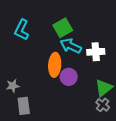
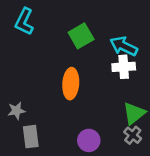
cyan L-shape: (22, 30) -> (24, 22), moved
cyan arrow: (71, 46) -> (124, 46), moved
purple circle: (69, 77) -> (89, 140), moved

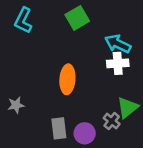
green square: (81, 36) -> (77, 18), moved
gray cross: (133, 135) -> (112, 121), moved
gray rectangle: (31, 137) -> (59, 128), moved

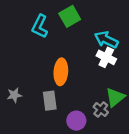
cyan L-shape: (23, 20) -> (40, 26), moved
white cross: (118, 63) -> (106, 57), turned 30
gray rectangle: (59, 128) -> (50, 101), moved

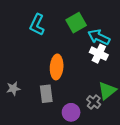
green square: (70, 16) -> (76, 23), moved

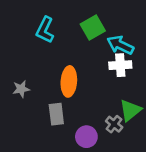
white cross: (99, 54) -> (120, 65), turned -30
gray star: (13, 89) -> (21, 89), moved

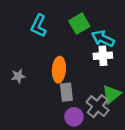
gray rectangle: (56, 114) -> (66, 92), moved
gray cross: (114, 124) -> (98, 106), size x1.5

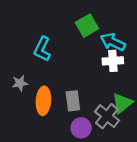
cyan L-shape: (39, 26) -> (42, 49), moved
orange ellipse: (59, 70) -> (43, 101), moved

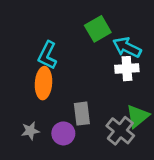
gray star: (20, 83) -> (30, 131), moved
orange ellipse: (43, 101) -> (43, 83), moved
purple circle: (81, 128) -> (63, 133), moved

